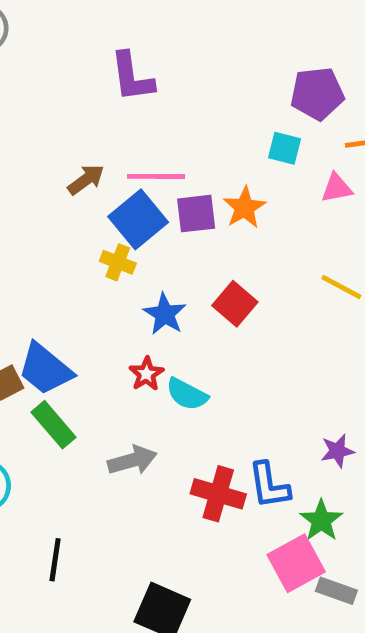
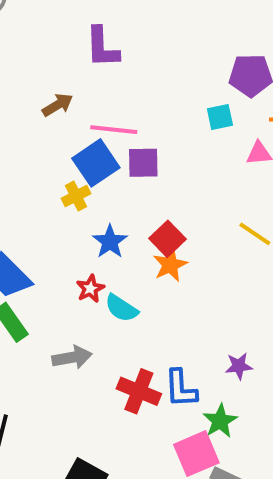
cyan square: (285, 148) -> (220, 117), turned -32
brown arrow: (86, 180) -> (58, 105), moved
orange star: (245, 208) -> (170, 265), moved
yellow cross: (118, 262) -> (76, 196), turned 36

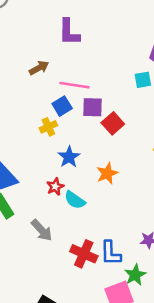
blue square: (96, 163) -> (62, 106), size x0.7
red square: (167, 239) -> (113, 123), moved
gray arrow: (72, 357) -> (42, 230), turned 55

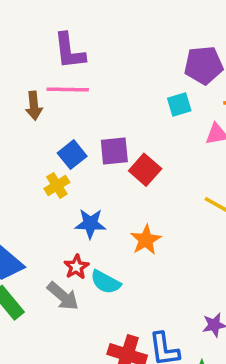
brown arrow: (39, 68) -> (34, 106), turned 120
pink line: (74, 85) -> (68, 90), moved
blue star: (69, 157) -> (90, 224), turned -30
gray arrow: (42, 230) -> (63, 296), moved

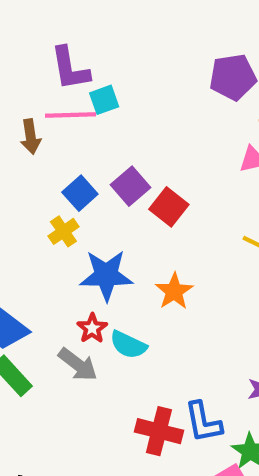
cyan square: (179, 105) -> (104, 100), moved
purple square: (114, 151) -> (131, 186), turned -32
blue star: (90, 224) -> (106, 275), size x1.4

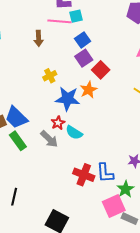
brown arrow: (31, 137) -> (39, 38), moved
blue square: (80, 193) -> (83, 40), moved
orange star: (174, 291) -> (89, 90), moved

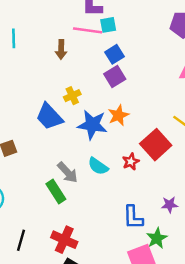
red square: (101, 70) -> (156, 145), moved, size x1.4
blue trapezoid: (16, 118) -> (49, 117), moved
red star: (58, 123) -> (131, 162), moved
green rectangle: (18, 141) -> (56, 192), moved
red cross: (84, 175) -> (64, 240), moved

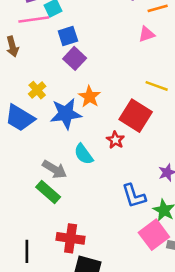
blue square: (115, 54) -> (68, 36), turned 30
cyan semicircle: (98, 166) -> (84, 154), turned 35

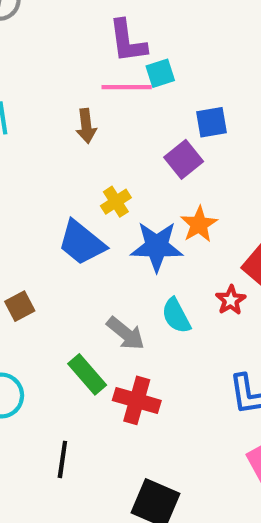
blue square: (68, 36) -> (211, 122), moved
green rectangle: (48, 192) -> (87, 374), moved
red cross: (71, 238) -> (137, 400), moved

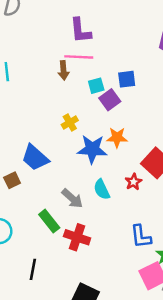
cyan square: (160, 73) -> (96, 86), moved
brown arrow: (86, 126) -> (63, 70), moved
orange star: (199, 224) -> (117, 138), turned 30
blue trapezoid: (82, 243) -> (35, 158), moved

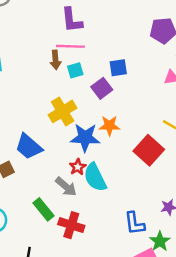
cyan square: (96, 86) -> (75, 70), moved
yellow cross: (70, 123) -> (63, 111), size x1.6
red star: (133, 182) -> (78, 167), moved
cyan semicircle: (102, 189) -> (95, 177), size x1.4

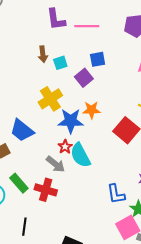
pink line: (70, 46) -> (87, 26), moved
green rectangle: (43, 209) -> (19, 183), moved
red cross: (71, 225) -> (46, 190), moved

